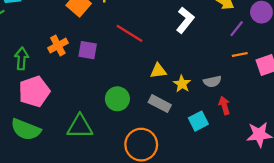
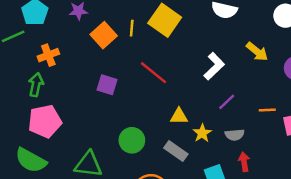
purple line: (237, 29) -> (227, 102), moved
orange cross: (58, 46) -> (48, 55), moved

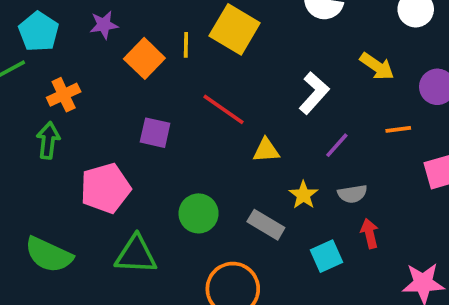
orange line: (267, 110) -> (398, 129), moved
yellow triangle: (179, 116) -> (266, 150), moved
pink pentagon: (45, 121) -> (105, 188), moved

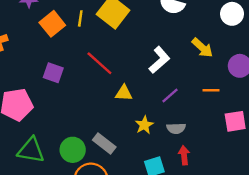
green circle: (199, 213) -> (73, 150), moved
gray rectangle: (266, 225) -> (104, 144), moved

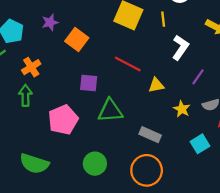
yellow line: (80, 18) -> (163, 19), moved
green triangle: (31, 150) -> (110, 111), moved
green circle: (73, 150) -> (95, 164), moved

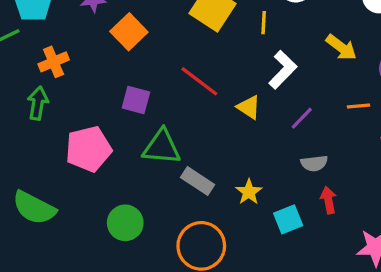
yellow triangle: (156, 85) -> (249, 107), moved, turned 35
yellow star: (182, 109) -> (249, 192), moved
gray rectangle: (150, 135) -> (198, 181), moved

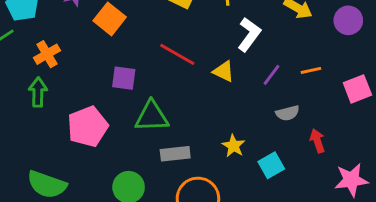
orange line: (359, 106) -> (311, 70), moved
gray rectangle: (198, 181) -> (175, 154), moved, turned -32
red arrow: (328, 200) -> (317, 141), moved

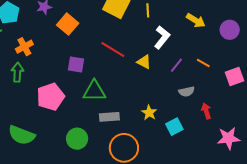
orange line: (311, 70) -> (203, 63), turned 40

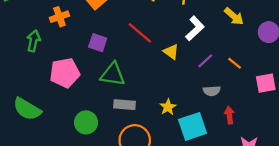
orange cross: (24, 47) -> (59, 17), moved
cyan square: (174, 127) -> (193, 126), size x1.5

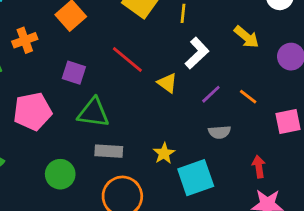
red arrow: (229, 115) -> (259, 167), moved

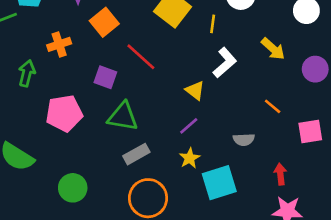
red line: (127, 60) -> (141, 57), moved
purple line: (211, 94) -> (189, 126), moved
gray rectangle: (109, 151) -> (136, 154), turned -35
green circle: (60, 174) -> (73, 188), moved

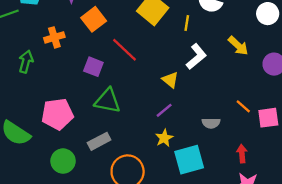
orange line: (273, 106) -> (243, 106), moved
pink pentagon: (64, 113) -> (57, 114), moved
gray rectangle: (136, 154) -> (99, 141), moved

